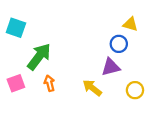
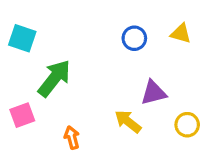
blue circle: (119, 44) -> (134, 38), moved
orange arrow: (49, 83) -> (72, 138), moved

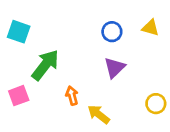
purple triangle: (154, 93) -> (115, 68), moved, turned -30
yellow arrow: (128, 121) -> (99, 114), moved
orange arrow: (72, 138) -> (72, 96), moved

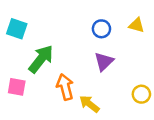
pink square: (19, 96) -> (17, 87), turned 30
orange arrow: (72, 96) -> (65, 87), size x1.5

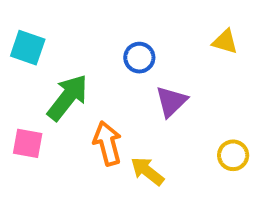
blue circle: (101, 29) -> (139, 58), moved

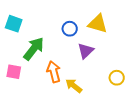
yellow triangle: (225, 42) -> (98, 24), moved, size x1.5

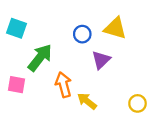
yellow circle: (117, 78) -> (138, 103), moved

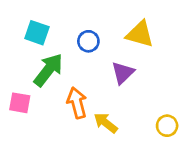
cyan square: (16, 28) -> (37, 33), moved
blue circle: (82, 34) -> (88, 41), moved

